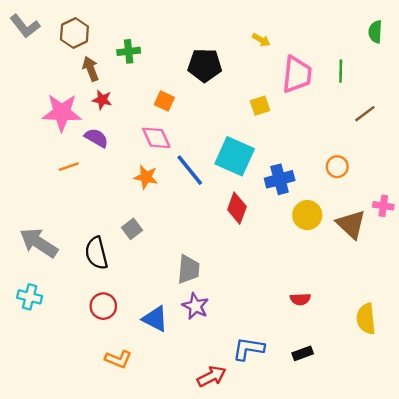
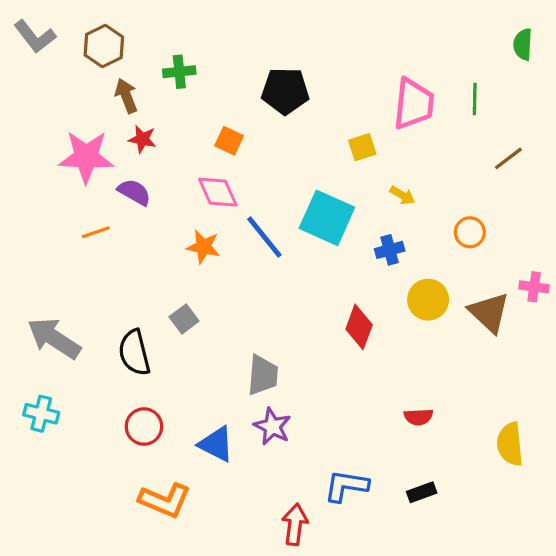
yellow arrow: (261, 40) -> (402, 195), moved
blue cross: (280, 179) -> (390, 250), size x0.7
red diamond: (237, 208) -> (359, 327), moved
orange L-shape: (118, 359) -> (165, 500), size x1.4
red arrow: (212, 376) -> (295, 524), turned -56

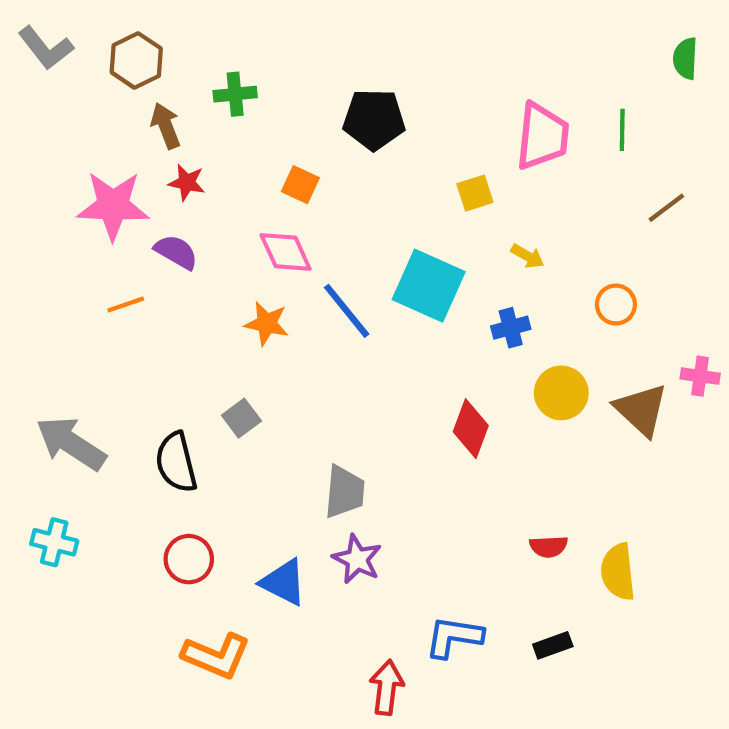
yellow semicircle: (510, 444) -> (618, 572), moved

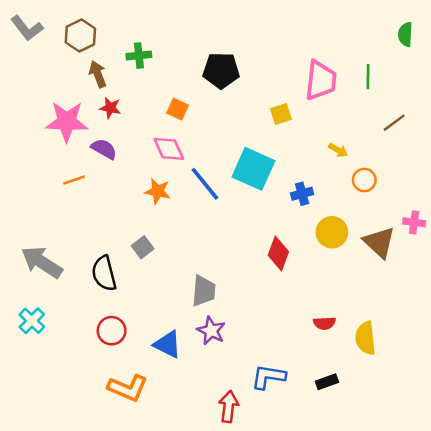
yellow arrow: (528, 256) -> (338, 150), moved
cyan cross: (54, 542) -> (32, 321), turned 30

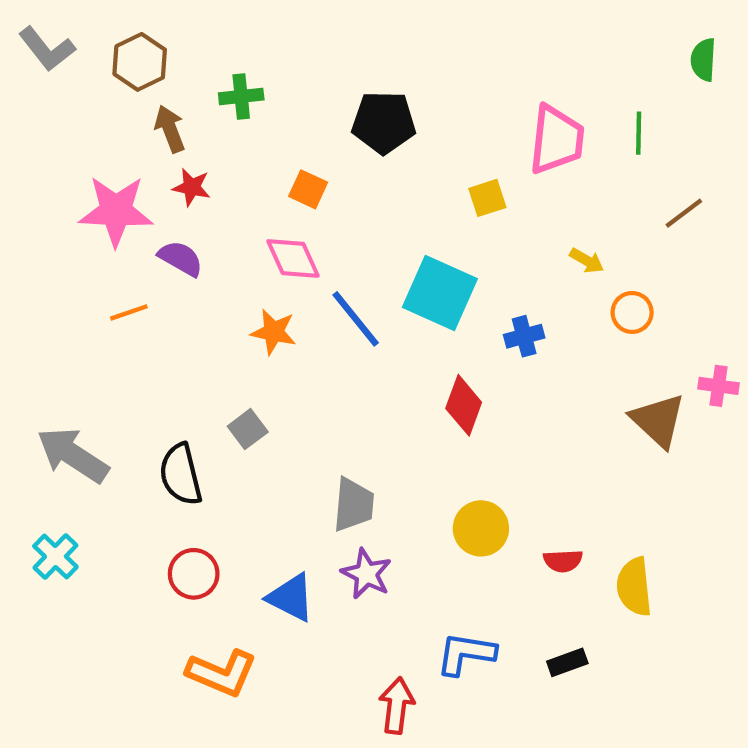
yellow circle: (332, 232) -> (481, 528), moved
red diamond: (278, 253) -> (464, 405), moved

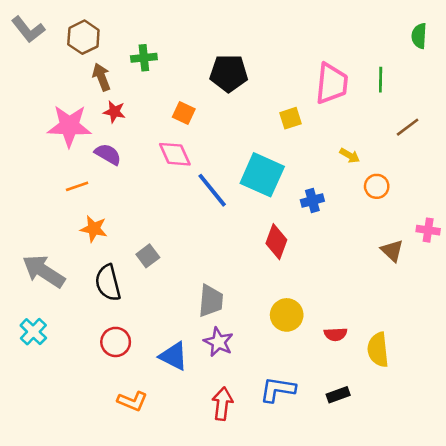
orange star: (274, 332) -> (94, 229), moved
brown triangle: (658, 420) -> (392, 251), size x0.7
orange L-shape: (222, 673) -> (132, 401), size x0.7
red arrow: (397, 706) -> (222, 404), moved

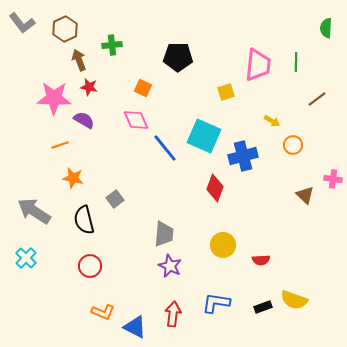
blue cross: (312, 200) -> (243, 156), size x1.6
yellow semicircle: (378, 350) -> (294, 300), moved, turned -64
blue triangle: (173, 356) -> (135, 327), moved

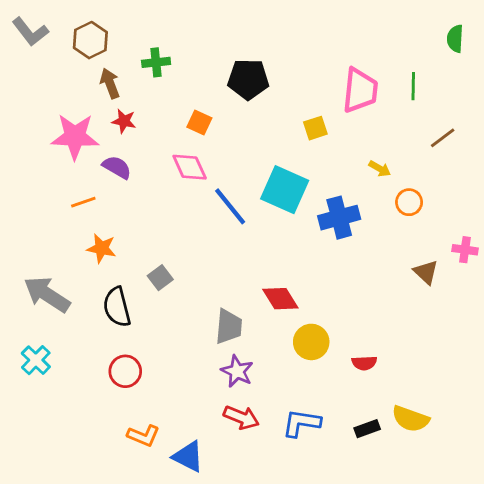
red diamond: (215, 188) -> (280, 299), moved, turned -52
red arrow: (173, 314) -> (241, 417), moved, turned 105

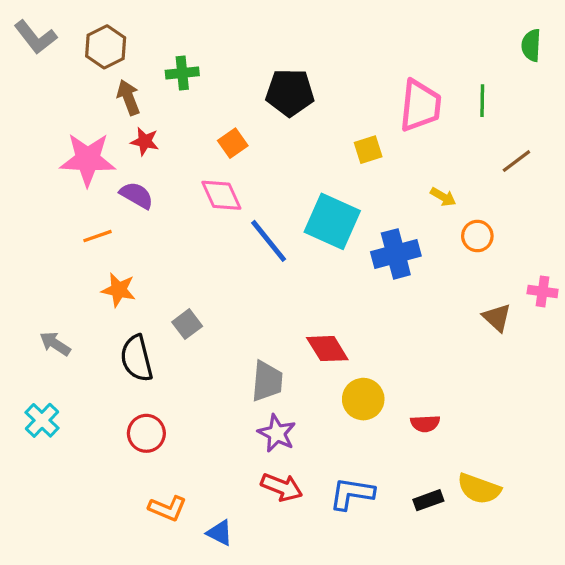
orange square: (199, 122) -> (233, 143), turned 30
gray arrow: (47, 294) -> (55, 344), size x0.6
blue triangle: (188, 457) -> (220, 533), size x0.7

